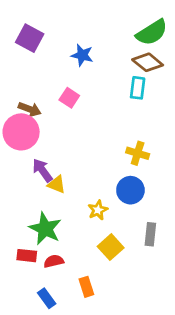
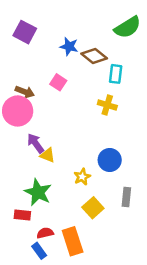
brown diamond: (148, 62) -> (94, 56), moved
yellow cross: (138, 153) -> (107, 105), moved
red semicircle: (54, 261) -> (45, 233), moved
orange rectangle: (86, 287) -> (73, 241), size x1.6

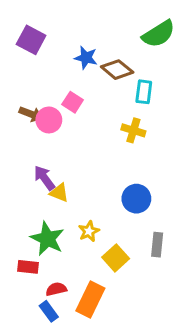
pink circle: (18, 111) -> (49, 120), moved, size x0.7
yellow star: (82, 177) -> (89, 231), moved
orange rectangle: (73, 241) -> (90, 299), turned 44

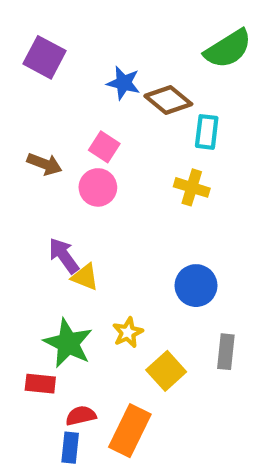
pink circle: (49, 120) -> (98, 187), moved
blue rectangle: (49, 311) -> (70, 448), turned 42

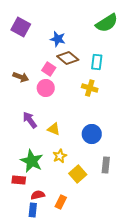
brown diamond: (168, 100) -> (68, 58), moved
yellow triangle: (85, 277) -> (54, 129), moved
orange rectangle: (130, 431) -> (61, 202), size x0.6

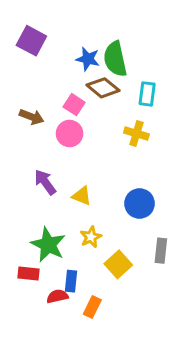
green semicircle: (107, 23) -> (115, 59), moved, turned 110
blue rectangle: (33, 210) -> (71, 281), moved

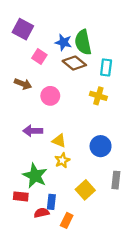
pink square: (74, 105) -> (39, 57), moved
purple arrow: (45, 182) -> (33, 131), turned -54
yellow star: (91, 237) -> (62, 160), moved

